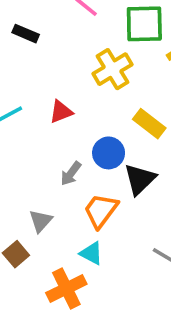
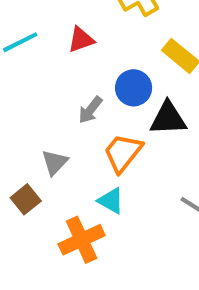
black triangle: (140, 179) -> (168, 118), turned 40

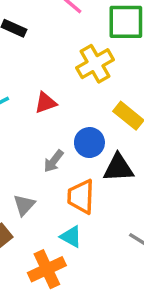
orange trapezoid: (123, 153) -> (81, 197), turned -36

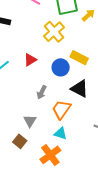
blue circle: (89, 143) -> (61, 67), moved
black triangle: (118, 168) -> (80, 89), turned 42
orange trapezoid: (81, 197) -> (61, 109), turned 45

